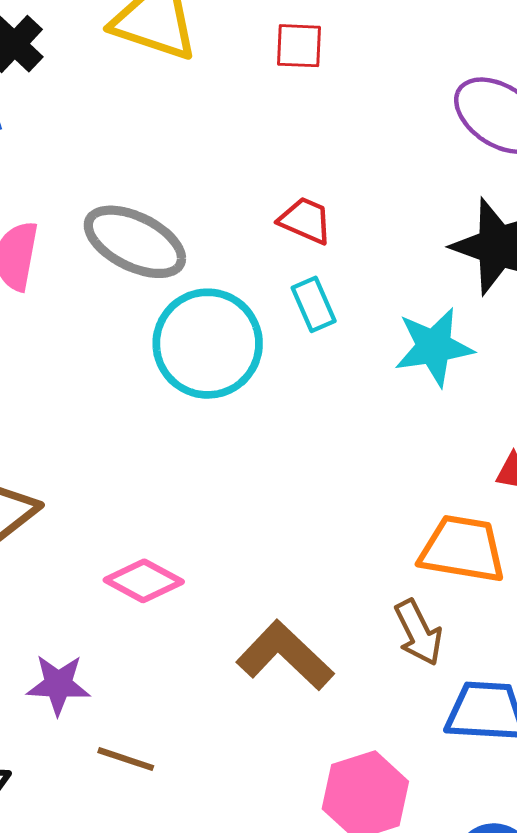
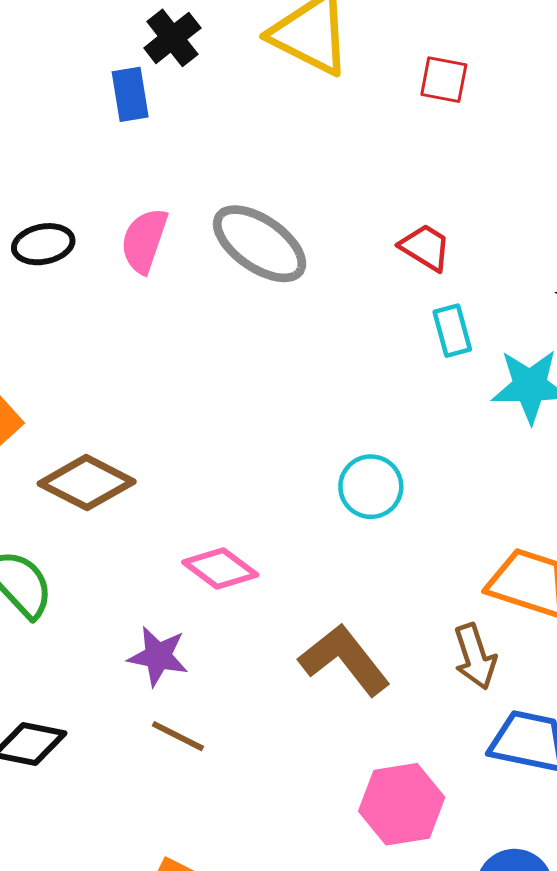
cyan rectangle: (314, 304) -> (452, 331), moved
cyan circle: (208, 344) -> (371, 487), moved, size x0.6
purple star: (58, 685) -> (158, 656), moved

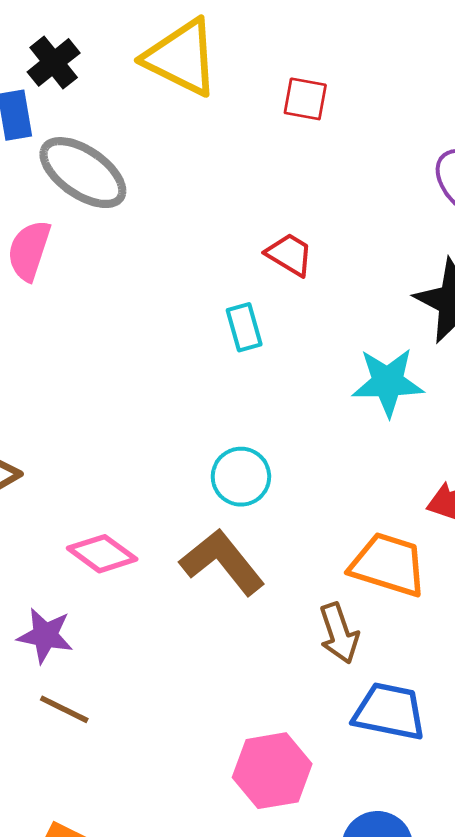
gray ellipse: (260, 244) -> (83, 173), moved
cyan rectangle: (452, 331) -> (244, 327), moved
brown L-shape: (344, 660) -> (222, 562), moved

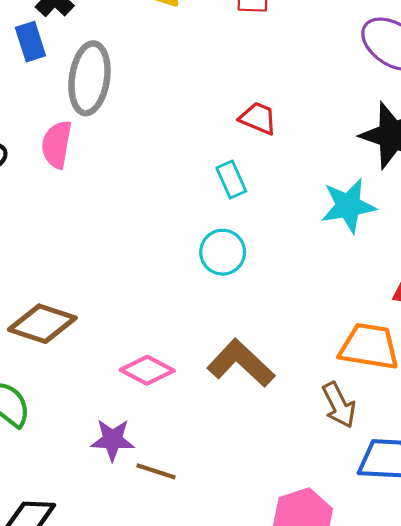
gray ellipse: (83, 173) -> (89, 78), turned 72
cyan circle: (241, 477) -> (223, 252), moved
brown line: (64, 709) -> (156, 471), moved

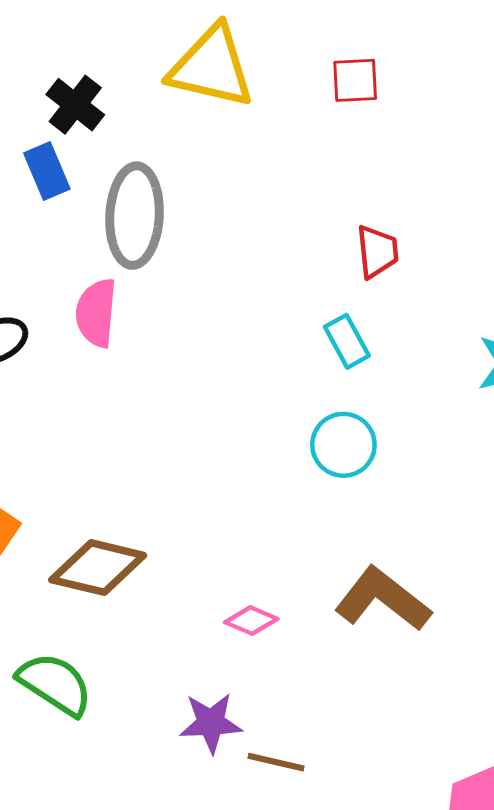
red trapezoid: (258, 118) -> (377, 252), turned 66
pink diamond: (147, 370) -> (251, 621), size x0.7

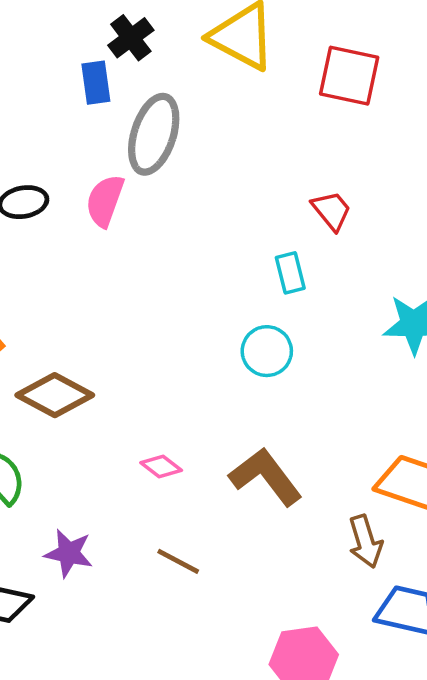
red square: (355, 80) -> (349, 76), size x1.6
red trapezoid: (377, 252) -> (332, 211), turned -48
purple star: (211, 723) -> (69, 553), moved
brown line: (276, 762) -> (178, 561), moved

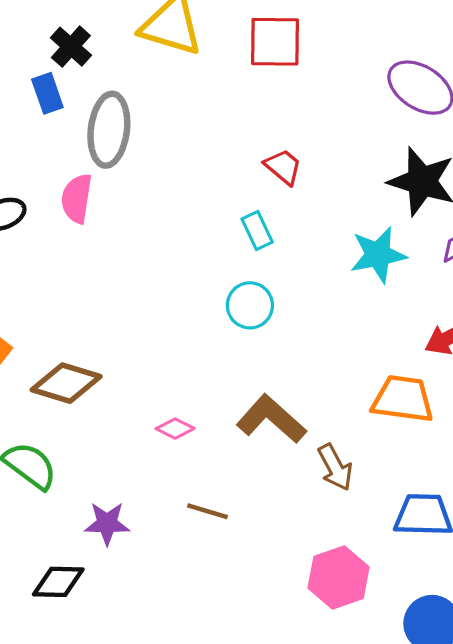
brown arrow: (365, 541) -> (335, 467), moved

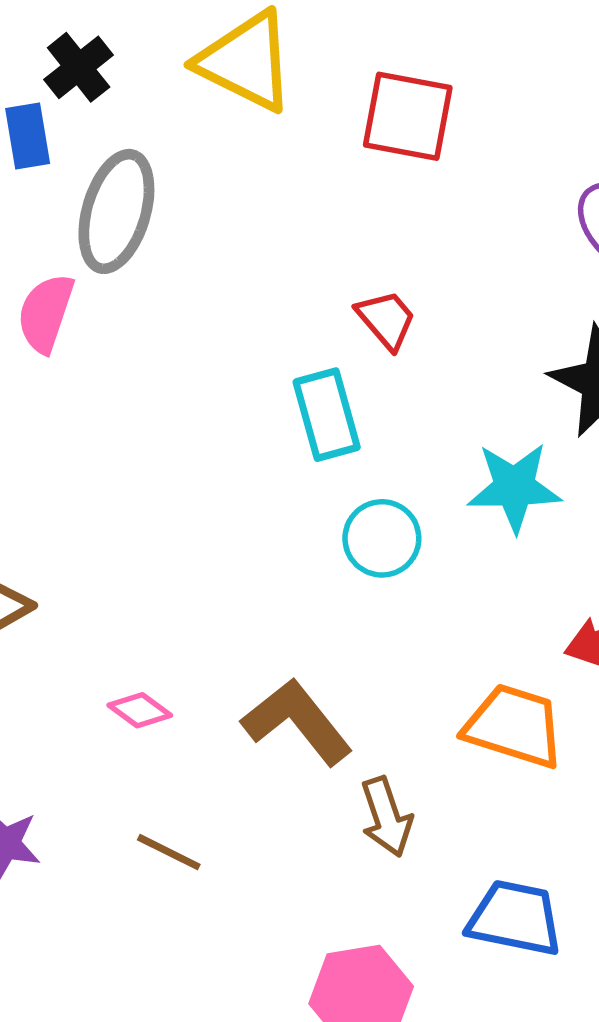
cyan rectangle: (257, 231) -> (327, 415), size x1.4
cyan circle: (250, 305) -> (382, 538), moved

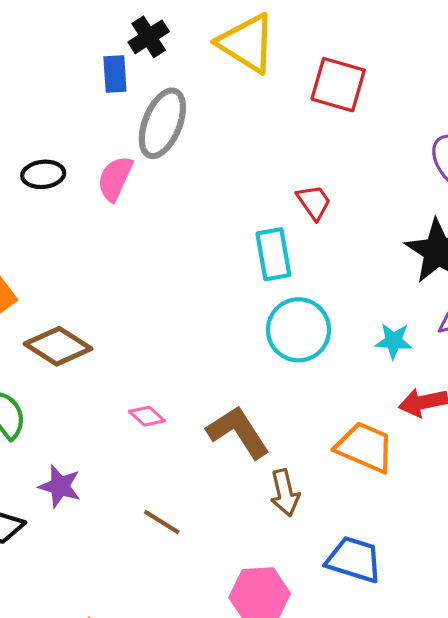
cyan star: (514, 487) -> (394, 341), moved, size x0.7
cyan circle: (382, 538) -> (298, 330), size x1.4
brown line: (169, 852) -> (162, 522), moved

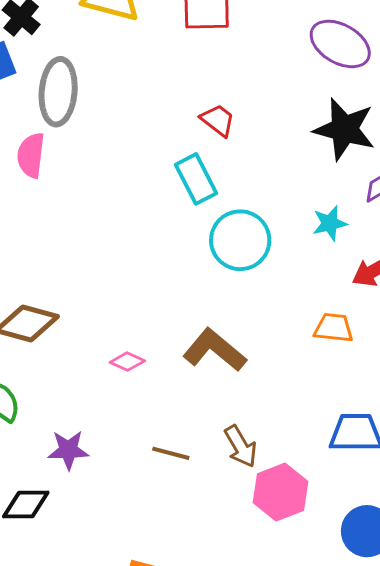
orange trapezoid: (365, 447) -> (334, 328), size x0.7
brown arrow: (285, 493) -> (241, 446), moved

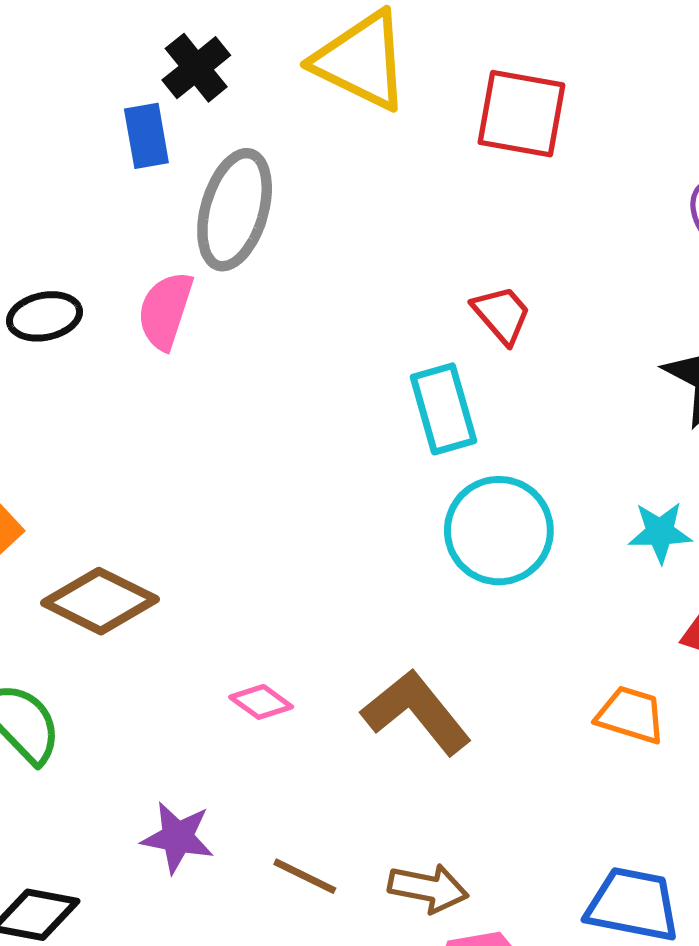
brown arrow: (241, 446) -> (428, 888), turned -60
purple star: (68, 450) -> (178, 837), moved

